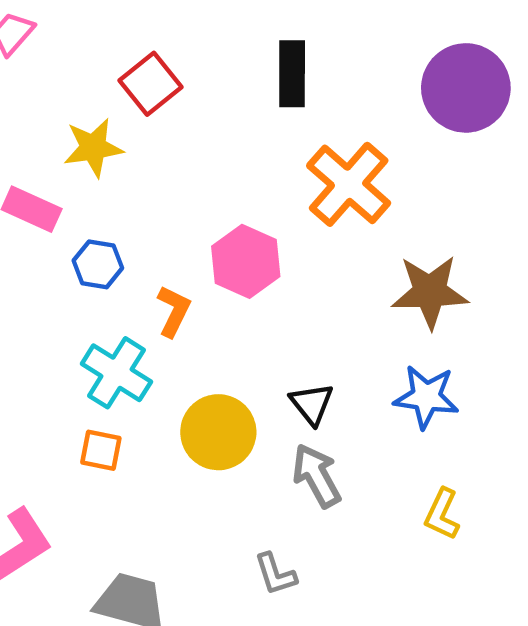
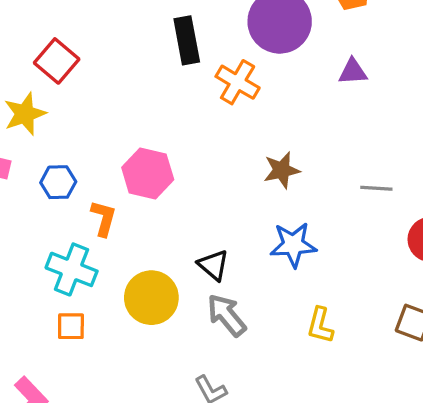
black rectangle: (292, 74) -> (187, 40), moved
orange cross: (349, 184) -> (238, 82), moved, size x0.7
blue hexagon: (98, 264) -> (58, 182), moved
brown star: (430, 292) -> (282, 170), size x0.7

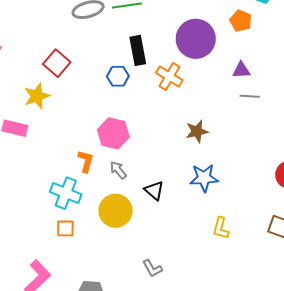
blue hexagon: (58, 182) -> (118, 76), moved
gray line: (376, 188) -> (250, 96), moved
gray arrow: (227, 315) -> (118, 170), moved, size x0.7

